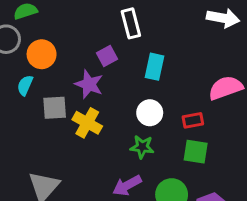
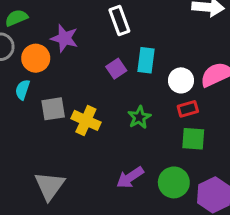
purple square: (107, 56) -> (116, 69), moved
purple star: (89, 84) -> (64, 38), moved
white circle: (150, 113) -> (181, 80), moved
green star: (142, 147) -> (139, 117), moved, turned -30

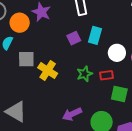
red rectangle: (188, 109) -> (106, 75), moved
gray triangle: (50, 186) -> (16, 112), turned -45

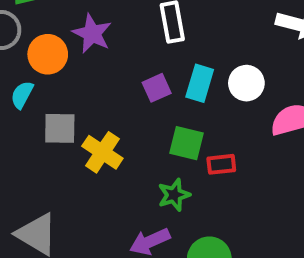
white circle: (117, 53) -> (246, 83), moved
green star: (85, 74) -> (174, 195), moved
green square: (119, 94) -> (187, 143), moved

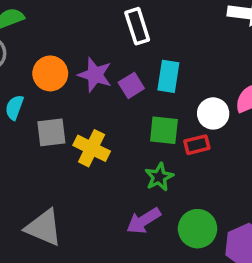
purple star: (92, 34) -> (95, 75), moved
orange circle: (48, 54) -> (50, 73), moved
white circle: (246, 83) -> (213, 113), moved

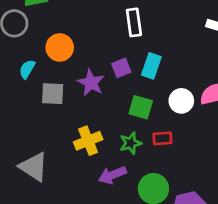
purple star: (95, 75) -> (91, 83), moved
red rectangle: (197, 145) -> (162, 138), moved
yellow cross: (92, 148) -> (88, 141), moved, turned 32

